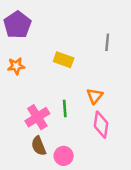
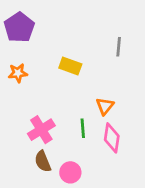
green line: (65, 108) -> (83, 128), moved

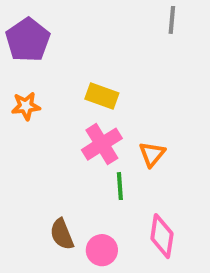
gray line: (119, 47) -> (172, 20), moved
pink cross: (41, 130) -> (102, 144), moved
pink diamond: (112, 138) -> (162, 236), moved

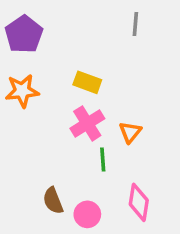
gray line: (172, 20) -> (135, 24), moved
orange star: (26, 106) -> (22, 91), size x1.4

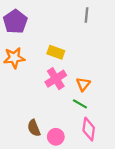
green line: (103, 159) -> (80, 104), moved, turned -56

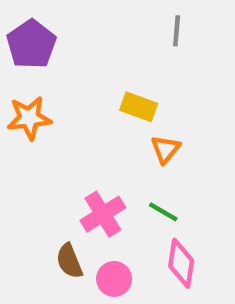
yellow rectangle: (56, 52) -> (139, 107), moved
pink cross: (56, 79) -> (103, 214), moved
orange triangle: (83, 84) -> (165, 149), moved

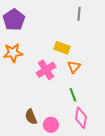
green line: (163, 212) -> (73, 95), turned 40
pink cross: (103, 214) -> (46, 70), moved

